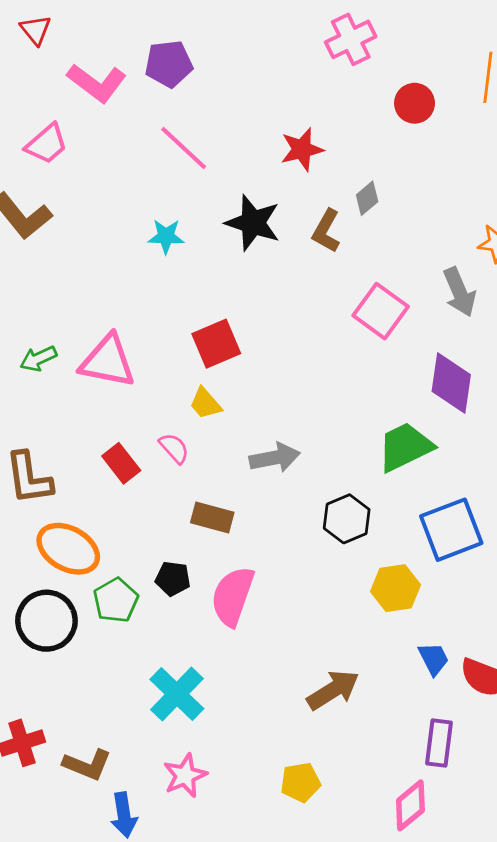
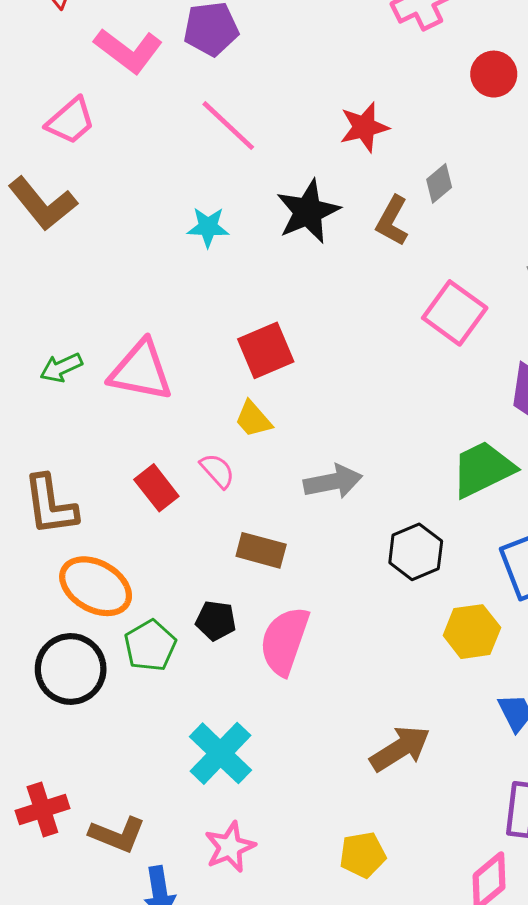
black star: (253, 223) -> (308, 211), turned 30

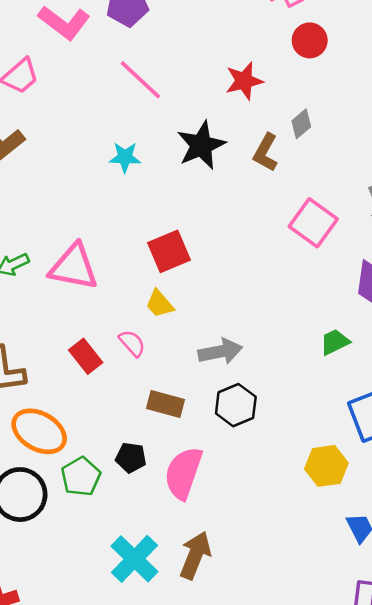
red circle: (494, 74) -> (310, 40), moved
green trapezoid: (483, 469) -> (335, 342), size x0.6
black hexagon: (416, 552) -> (236, 405), moved
brown arrow: (400, 749) -> (195, 555), moved, turned -36

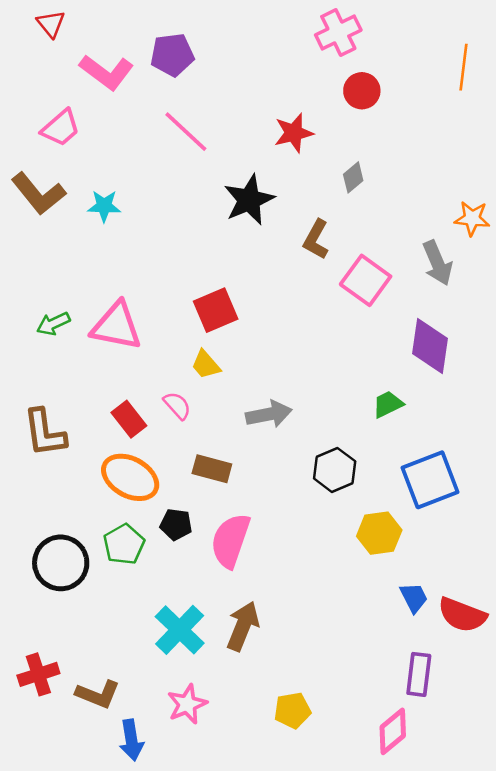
brown L-shape: (266, 152) -> (316, 239), moved
cyan star: (125, 157) -> (104, 206), moved
black hexagon: (236, 405) -> (335, 470), moved
orange ellipse: (39, 431) -> (130, 477), moved

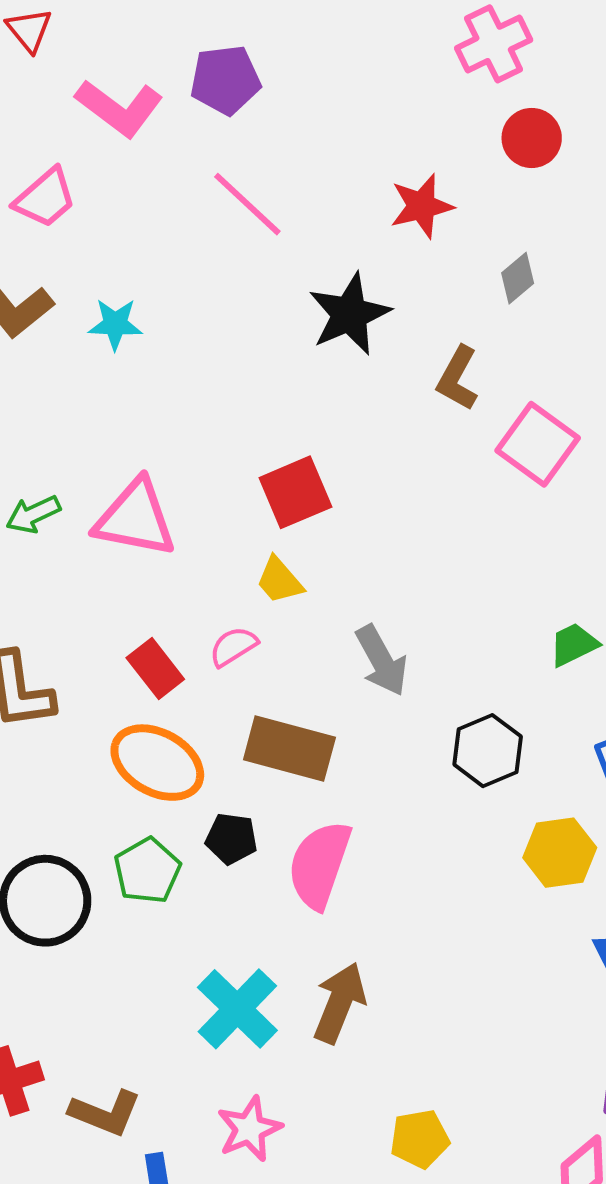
pink semicircle: (177, 406) -> (233, 646), turned -80
gray arrow: (269, 414) -> (382, 660), turned 72
brown rectangle: (212, 469) -> (289, 749), size x1.4

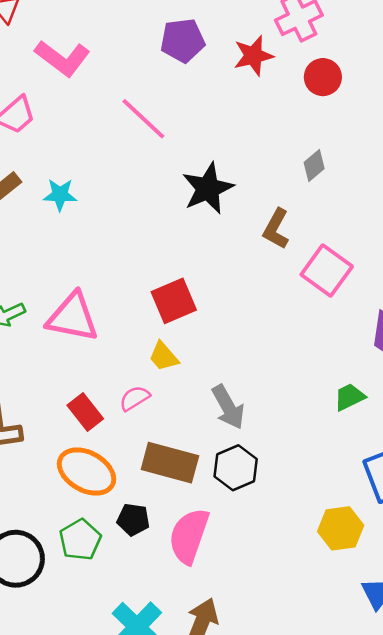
purple pentagon: (225, 80) -> (183, 40), moved
red star: (422, 206) -> (253, 56), moved
black hexagon: (488, 751) -> (236, 468), moved

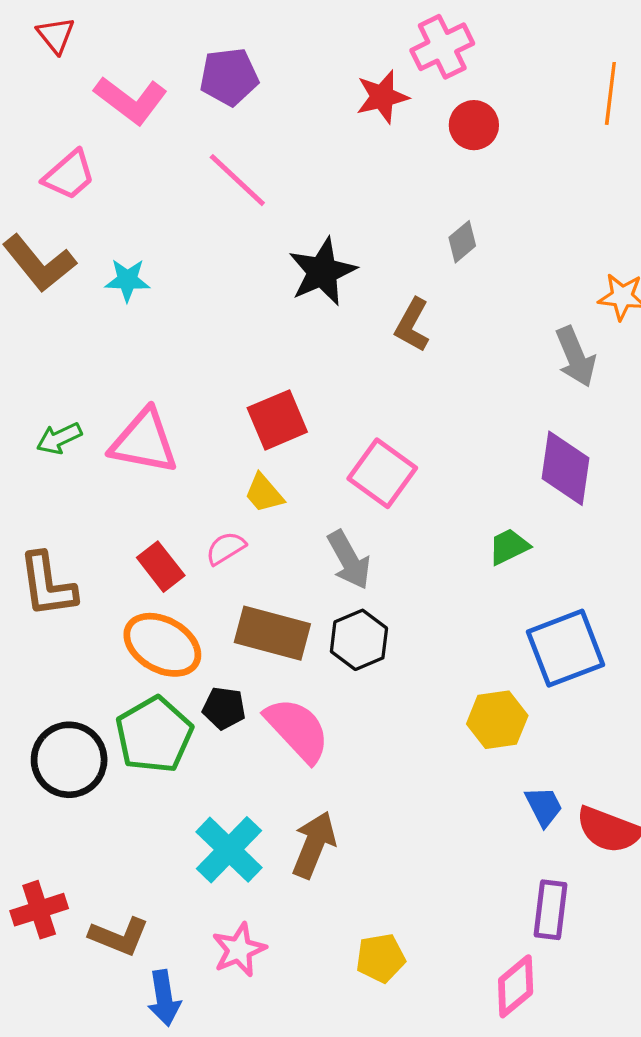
purple pentagon: (183, 40) -> (229, 77), moved
pink square: (327, 271) -> (382, 473), moved
pink semicircle: (189, 536) -> (297, 730), turned 118
green pentagon: (80, 540) -> (154, 735), size x1.4

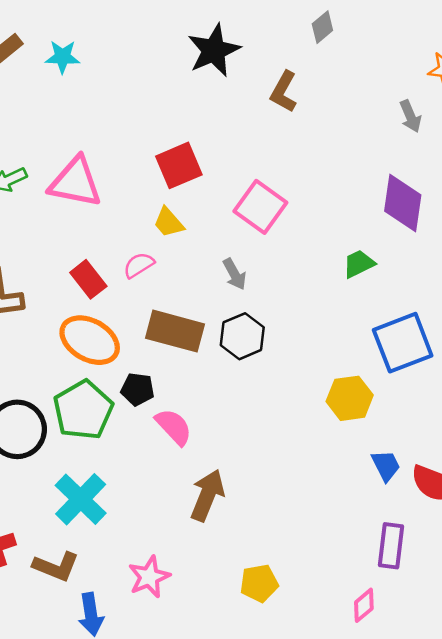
gray arrow: (575, 357) -> (410, 116), size x0.7
gray arrow: (349, 560) -> (235, 274), size x0.7
pink semicircle: (297, 730) -> (174, 427), moved, size x0.7
cyan cross: (229, 850) -> (81, 499), moved
pink diamond: (516, 986) -> (364, 605), size x0.7

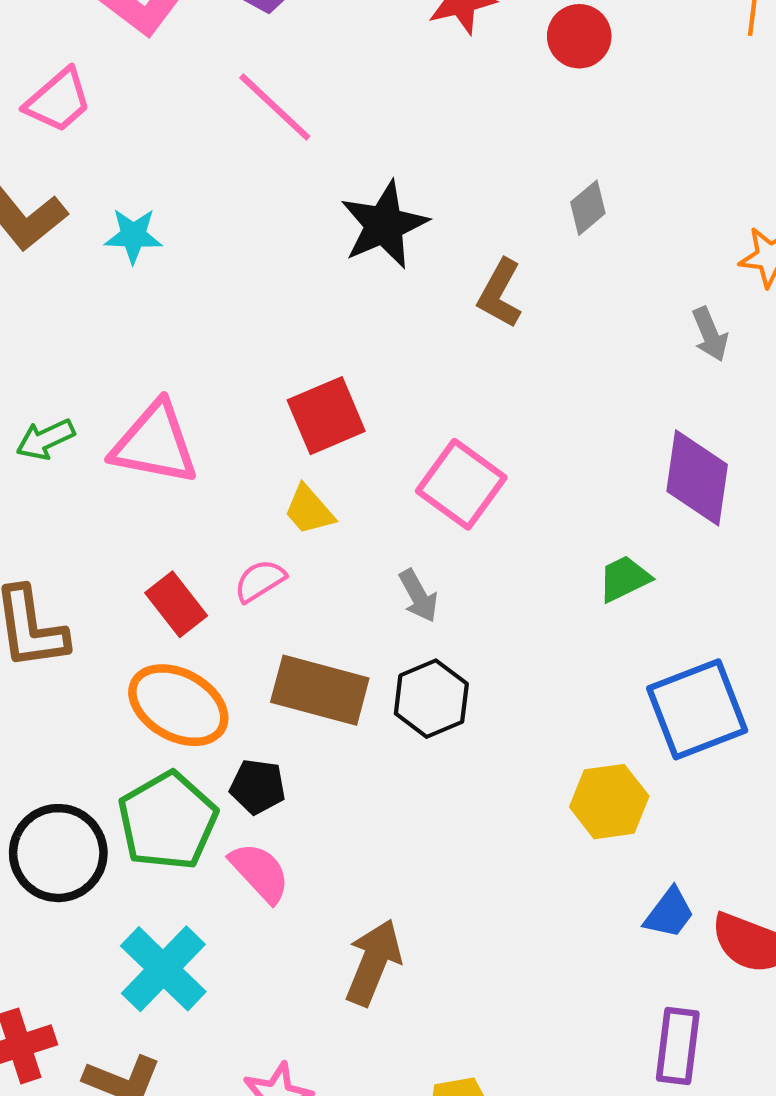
gray diamond: (322, 27) -> (588, 208), moved
pink semicircle: (174, 427) -> (260, 872), moved
blue trapezoid: (386, 466) -> (669, 913), turned 64

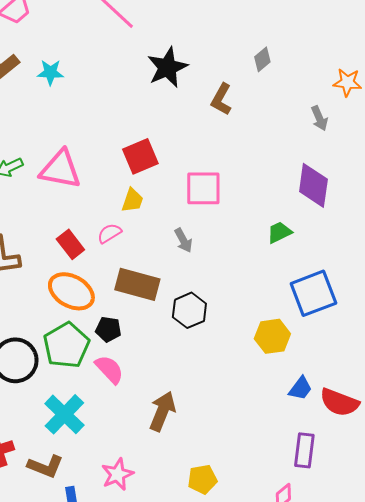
pink square: (461, 484) -> (203, 188), turned -36
yellow trapezoid: (309, 510) -> (132, 200), turned -120
black hexagon: (431, 699) -> (189, 310), moved

